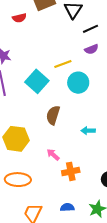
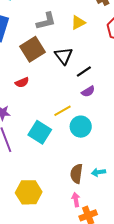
red semicircle: (19, 18) -> (22, 82), moved
brown semicircle: (53, 115) -> (76, 174), moved
pink arrow: (53, 155) -> (76, 200), moved, turned 48

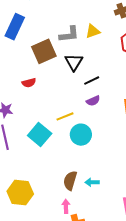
gray L-shape: (46, 21) -> (69, 34), moved

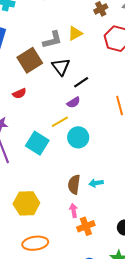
purple semicircle: (93, 101) -> (74, 102), moved

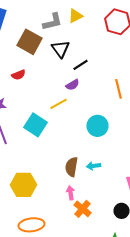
brown square: (30, 60) -> (30, 42), turned -30
cyan circle: (78, 137) -> (98, 126), moved
orange cross: (86, 226) -> (82, 209), turned -30

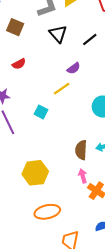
brown square: (30, 42) -> (15, 27), moved, size x0.7
black line: (80, 65) -> (90, 39), moved
cyan square: (36, 125) -> (41, 112), size x0.6

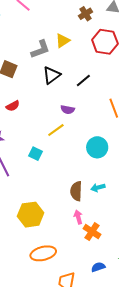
black triangle: (58, 34) -> (51, 75), turned 36
purple semicircle: (74, 68) -> (68, 110), turned 48

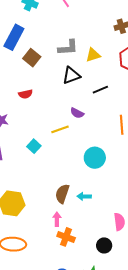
yellow triangle: (63, 41) -> (93, 55), moved
orange cross: (92, 232) -> (66, 237), turned -30

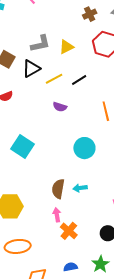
black triangle: (71, 76) -> (31, 69), moved
yellow line: (60, 129) -> (54, 79), moved
cyan square: (34, 146) -> (22, 146), size x1.6
orange cross: (66, 237) -> (69, 231), turned 30

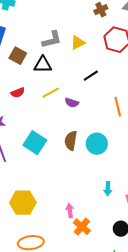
black triangle: (31, 69) -> (43, 65), turned 30
yellow line: (54, 79) -> (51, 93), moved
cyan arrow: (80, 188) -> (108, 189), moved, turned -80
brown semicircle: (58, 189) -> (71, 141), moved

